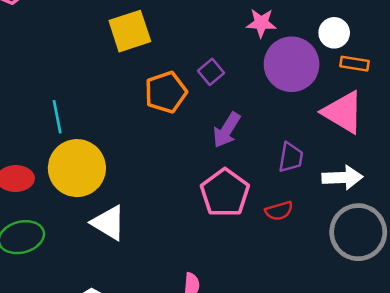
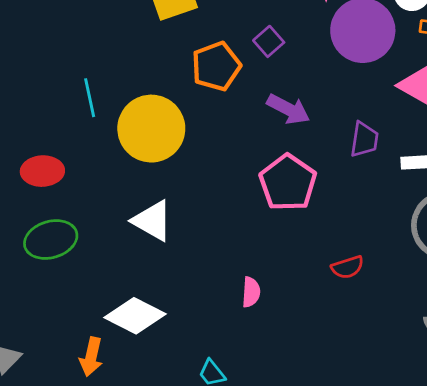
purple arrow: (227, 130) -> (288, 109), turned -93
yellow circle: (77, 168) -> (151, 129), moved
red semicircle: (279, 211) -> (347, 267), moved

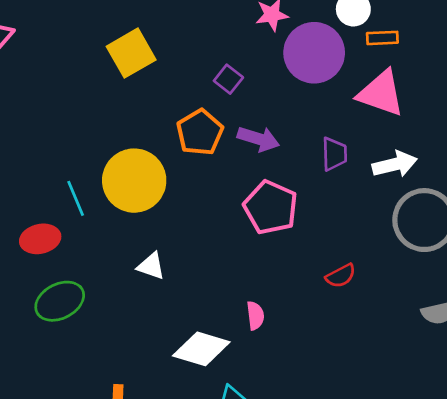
orange pentagon: (216, 66) -> (200, 132), moved
cyan line: (90, 98) -> (76, 198), moved
white triangle: (152, 221) -> (151, 266), size x0.7
white diamond: (135, 316) -> (201, 349), moved

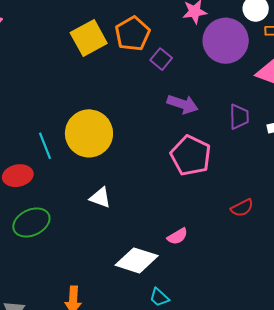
orange pentagon: (200, 132) -> (132, 34), moved
pink semicircle: (255, 316) -> (177, 236), turned 65

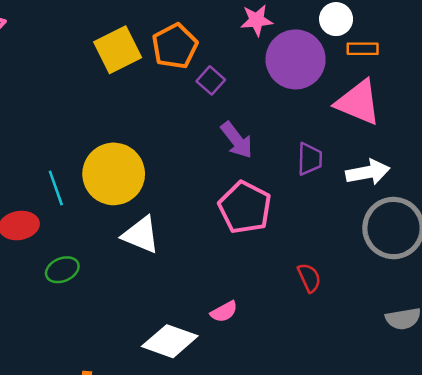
purple arrow: (183, 104) -> (237, 140), turned 32
white triangle: (100, 198) -> (141, 235), moved, size x1.4
red semicircle: (242, 208) -> (309, 278), turned -90
green ellipse: (31, 222) -> (62, 270), moved, size x0.7

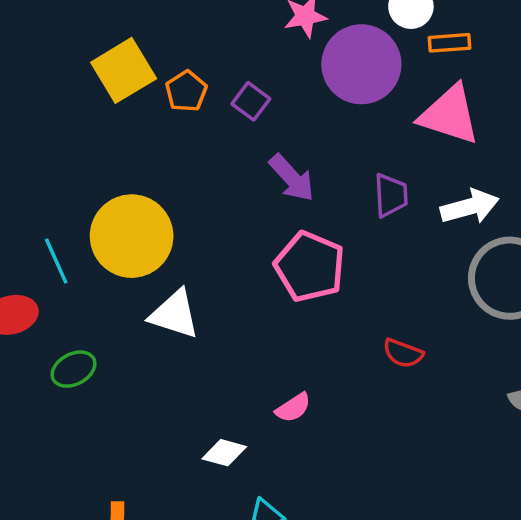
orange pentagon: (175, 46) -> (186, 91), moved, size x0.7
red semicircle: (309, 278) -> (403, 353), turned 140
white diamond: (170, 341) -> (224, 453), size x0.6

